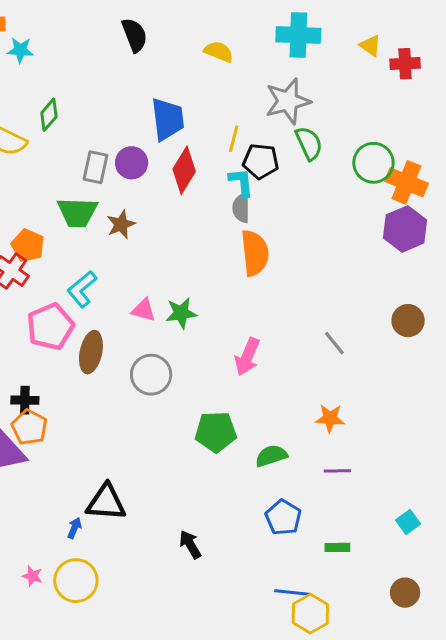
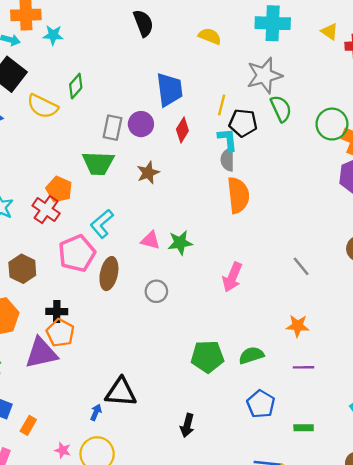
red diamond: (184, 170) -> (182, 130), size x0.7
brown star: (121, 224) -> (148, 173), moved
gray circle: (151, 375) -> (156, 291), size x0.7
green pentagon: (216, 432) -> (207, 357), moved
black arrow: (190, 544) -> (187, 425), turned -135

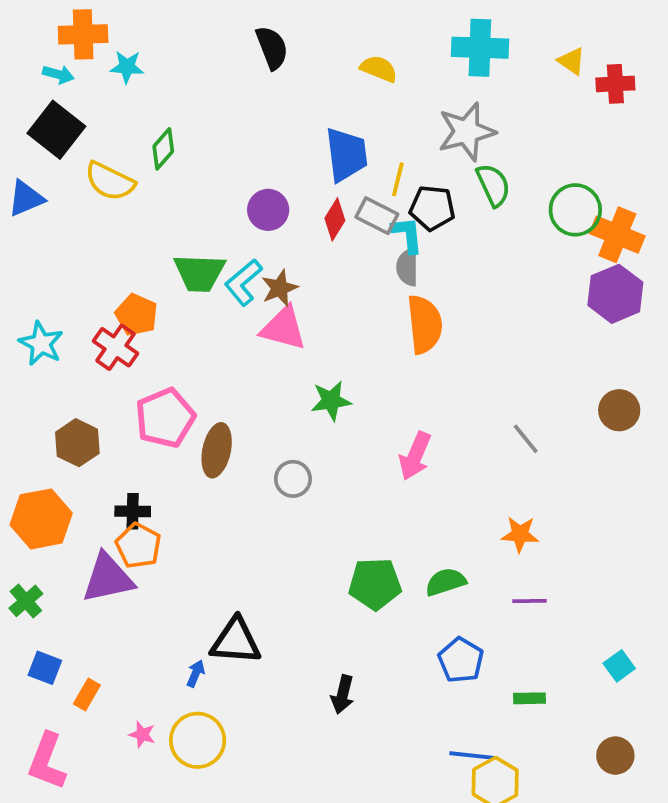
blue trapezoid: (169, 90) -> (346, 155), moved
gray rectangle: (112, 128) -> (377, 216), moved, turned -75
cyan L-shape: (102, 224) -> (243, 282), moved
pink triangle: (150, 240) -> (283, 328), moved, size x1.5

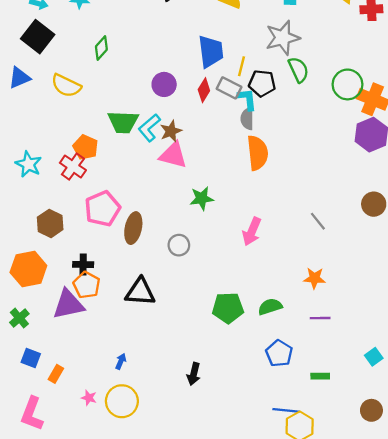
yellow semicircle: (110, 181) -> (66, 86), moved
black triangle: (236, 641) -> (140, 292), moved
black arrow: (343, 694) -> (194, 374), moved

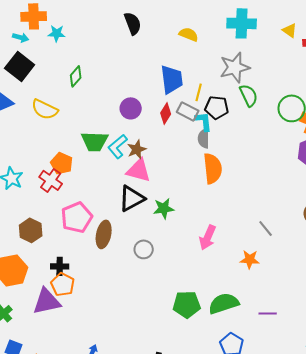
orange star: (314, 278) -> (250, 259), moved
black triangle: (140, 292) -> (132, 198), moved, turned -32
green semicircle: (270, 307) -> (224, 303), size x1.4

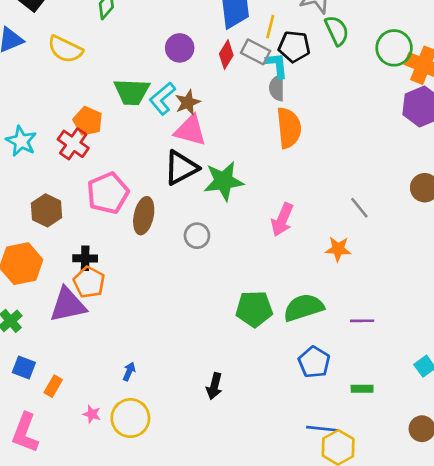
green star: (164, 208) -> (224, 181), size x1.4

